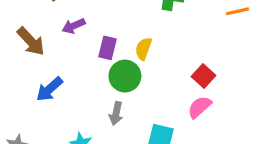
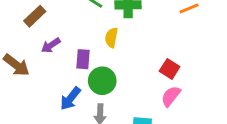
yellow semicircle: (144, 49) -> (111, 38), moved
blue arrow: (49, 89) -> (70, 99), moved

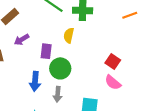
pink semicircle: (171, 96) -> (113, 83), turned -91
blue arrow: (70, 99) -> (35, 81), turned -36

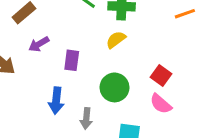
yellow semicircle: (69, 35) -> (116, 40), moved, turned 40
green circle: (60, 68) -> (115, 87), moved

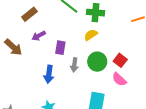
green circle: (115, 87) -> (97, 62), moved
gray arrow: (86, 118) -> (74, 65), moved

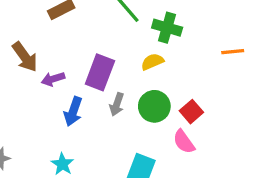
purple arrow: (39, 36) -> (53, 79), moved
purple rectangle: (60, 48) -> (100, 72), size x1.5

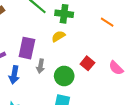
orange line: (233, 52) -> (107, 22), turned 48
green circle: (154, 106) -> (64, 76), moved
pink semicircle: (184, 142) -> (116, 68), moved

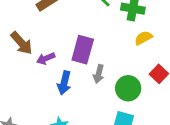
yellow semicircle: (58, 36) -> (143, 38), moved

